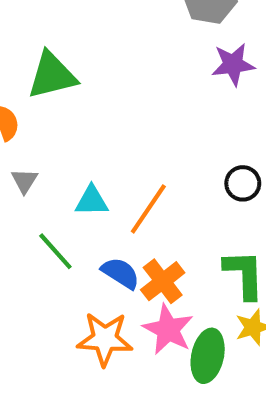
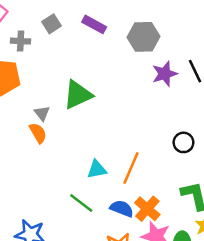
green triangle: (52, 75) -> (78, 95), moved
gray triangle: (24, 181) -> (42, 113), moved

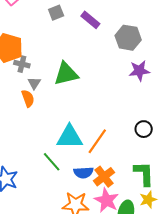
gray cross: (21, 41) -> (22, 64), moved
cyan triangle: (97, 169) -> (70, 137), size x1.6
blue semicircle: (122, 209) -> (83, 173), turned 144

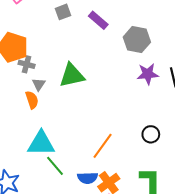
cyan triangle: (70, 137) -> (41, 144), moved

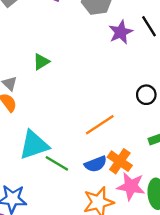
green triangle: (72, 75) -> (41, 62), size x0.6
orange line: (103, 146) -> (100, 125), turned 40

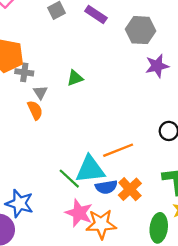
cyan triangle: (34, 145) -> (90, 169), moved
pink star: (131, 186) -> (79, 213), moved

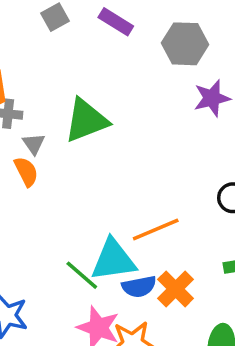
green triangle: (75, 78) -> (86, 120), size x1.8

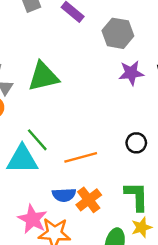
cyan triangle: (113, 260) -> (22, 159), moved
green line: (82, 275) -> (37, 140), moved

